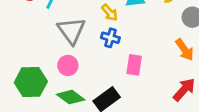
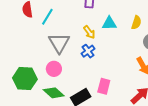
blue cross: (110, 38) -> (88, 51), turned 32
pink rectangle: (134, 65) -> (104, 86), moved

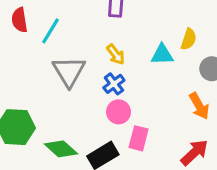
cyan triangle: (109, 23) -> (162, 55), moved
pink circle: (54, 69) -> (119, 112), moved

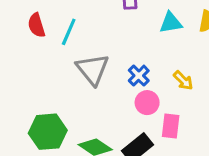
yellow arrow: (116, 54) -> (183, 81), moved
cyan triangle: (162, 55) -> (171, 23), moved

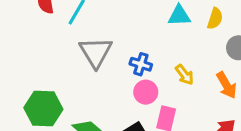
blue cross: (139, 76) -> (141, 64), turned -35

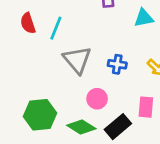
pink circle: (146, 92) -> (97, 99), moved

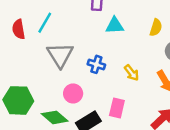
cyan triangle: (144, 18) -> (115, 26), moved
red semicircle: (28, 23) -> (19, 29), moved

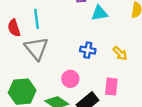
cyan line: (45, 23) -> (37, 19), turned -30
gray triangle: (60, 55) -> (36, 49), moved

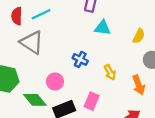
cyan line: (37, 19) -> (41, 14), turned 54
gray triangle: (36, 49) -> (32, 42), turned -35

